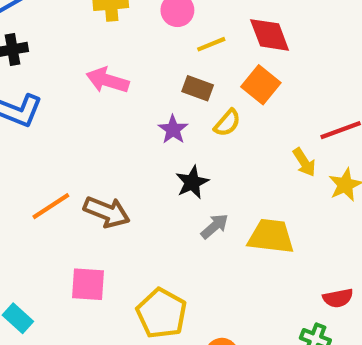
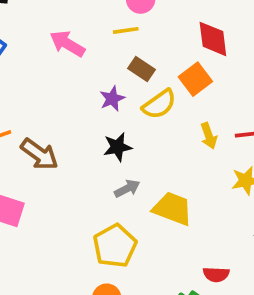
yellow line: (211, 44) -> (126, 30), moved
yellow semicircle: (227, 123) -> (159, 104), size x1.4
yellow arrow: (304, 162) -> (209, 136), moved
yellow pentagon: (162, 313) -> (115, 246), moved

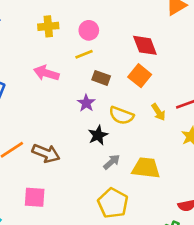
yellow semicircle: (159, 104) -> (121, 115), moved, turned 70

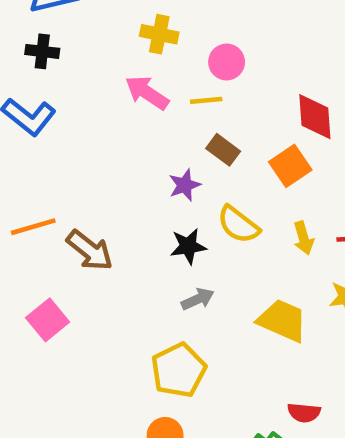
pink arrow: (46, 73) -> (147, 93), moved
yellow trapezoid: (146, 168) -> (282, 321), moved
pink square: (35, 197) -> (48, 320), turned 30

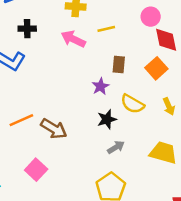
black cross: (42, 51) -> (27, 29), moved
pink circle: (227, 62) -> (151, 17), moved
yellow line: (206, 100) -> (106, 29), moved
brown rectangle: (223, 150) -> (119, 64), turned 66

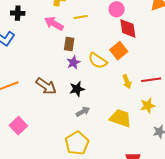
brown rectangle: (119, 64) -> (69, 44), moved
yellow semicircle: (133, 104) -> (98, 61), moved
brown arrow: (54, 129) -> (46, 86), moved

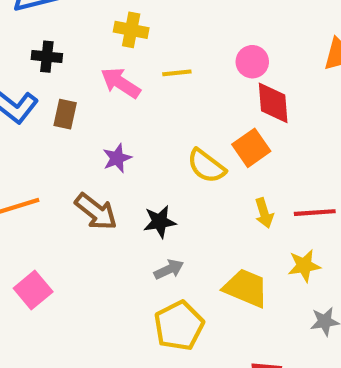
brown rectangle: (69, 44) -> (65, 114), moved
purple star: (73, 63) -> (117, 158), moved
yellow pentagon: (77, 143) -> (179, 326), moved

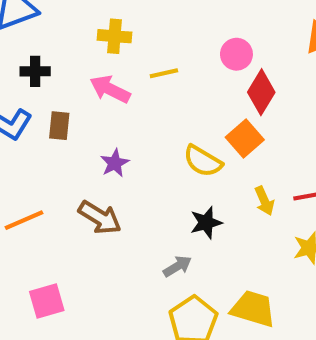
red diamond: (273, 103) -> (261, 92), turned 42
black star: (160, 222) -> (206, 223), moved
yellow trapezoid: (246, 288) -> (253, 309), moved
pink square: (33, 290) -> (47, 301), turned 30

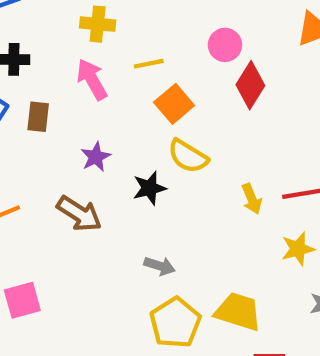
pink arrow: (110, 89) -> (92, 79), turned 33
orange square: (245, 138) -> (174, 104), moved
black star: (206, 223) -> (149, 188), moved
gray arrow: (177, 266) -> (160, 266), turned 48

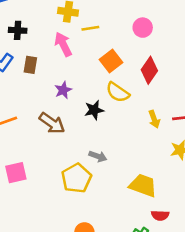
yellow line: (149, 64) -> (90, 28), moved
red diamond: (250, 85) -> (149, 70), moved
yellow pentagon: (175, 323) -> (76, 178), moved

